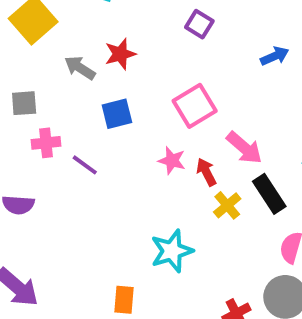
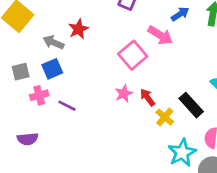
blue square: (117, 114) -> (52, 69), moved
pink arrow: (244, 148) -> (160, 35), moved
pink star: (172, 161) -> (124, 94), turned -30
cyan star: (172, 251) -> (182, 153), moved

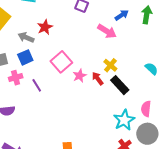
pink square: (133, 55) -> (61, 62), moved
black rectangle: (191, 105) -> (120, 85), moved
purple line: (67, 106) -> (37, 85), turned 32
yellow cross: (165, 117) -> (110, 65), moved

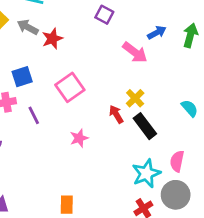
gray arrow: (26, 37) -> (28, 27), moved
pink star: (80, 76) -> (79, 138), moved

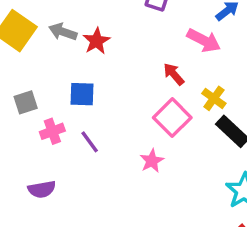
blue square: (22, 77) -> (82, 94), moved, turned 30
pink square: (70, 87) -> (172, 118), moved
red arrow: (116, 114) -> (174, 74), moved

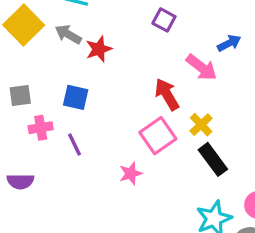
red arrow: (174, 74) -> (167, 94), size x1.4

